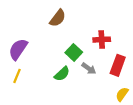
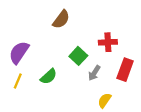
gray arrow: (89, 68) -> (94, 73), turned 88
green semicircle: (62, 74) -> (49, 76), moved
yellow semicircle: (122, 94) -> (105, 100), moved

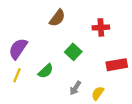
red cross: (108, 42) -> (101, 27), moved
red rectangle: (125, 70) -> (117, 65), turned 60
gray arrow: (94, 73) -> (75, 88), moved

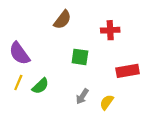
purple semicircle: (18, 49) -> (19, 53), turned -70
green square: (73, 52) -> (80, 57), turned -35
green semicircle: (46, 71) -> (40, 86), moved

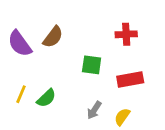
brown semicircle: (62, 20) -> (53, 37), moved
purple semicircle: (19, 53) -> (20, 44), moved
red rectangle: (128, 71) -> (130, 80), moved

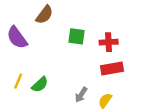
red cross: (126, 34) -> (109, 42), moved
brown semicircle: (53, 37) -> (44, 15), moved
green square: (92, 65) -> (77, 36), moved

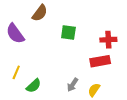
red cross: (109, 42) -> (108, 40), moved
green semicircle: (40, 85) -> (34, 86), moved

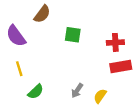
red rectangle: (100, 61) -> (121, 67), moved
yellow line: (16, 72) -> (19, 69), moved, turned -40

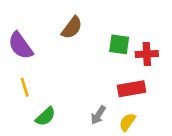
brown semicircle: (42, 14) -> (72, 28), moved
green square: (73, 35) -> (119, 44), moved
red rectangle: (121, 67) -> (132, 89), moved

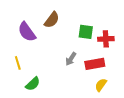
purple semicircle: (21, 46) -> (27, 32), moved
gray arrow: (98, 115) -> (71, 59), moved
yellow semicircle: (127, 122) -> (101, 85), moved

